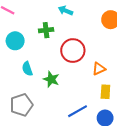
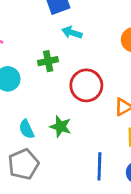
cyan semicircle: (27, 69) -> (26, 129), moved
blue line: (78, 111) -> (99, 166), turned -54

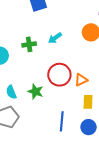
cyan arrow: (72, 33) -> (55, 38), moved, turned -56
red circle: (86, 85) -> (59, 75), moved

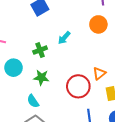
red circle: (59, 75) -> (78, 86), moved
green star: (36, 91) -> (41, 78), moved

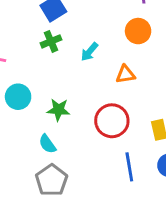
green cross: (40, 50) -> (51, 41), moved
orange triangle: (99, 74) -> (125, 74), moved, turned 32

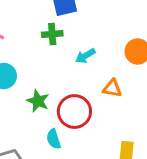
red circle: (112, 121) -> (74, 112), moved
cyan semicircle: (47, 144) -> (54, 139), moved

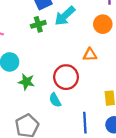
cyan arrow: (85, 56) -> (65, 16), moved, size x1.5
green star: (38, 101) -> (26, 82), moved

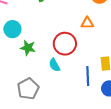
blue line: (85, 123) -> (88, 76), moved

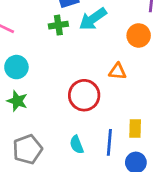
green star: (28, 48) -> (17, 101), moved
cyan semicircle: (54, 65) -> (77, 145), moved

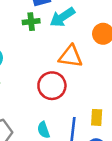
orange triangle: (118, 71) -> (71, 56), moved, size x1.5

